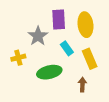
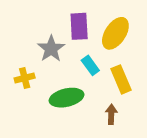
yellow ellipse: (85, 25) -> (115, 33), turned 40

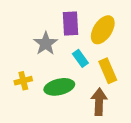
yellow cross: (25, 78) -> (23, 81), moved
brown arrow: (111, 114) -> (99, 102), size x1.5

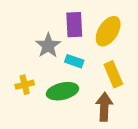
cyan rectangle: (80, 58) -> (74, 61), moved, turned -35

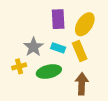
gray star: (48, 46) -> (33, 47), moved
yellow rectangle: (113, 74) -> (80, 51), moved

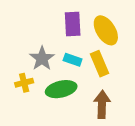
yellow ellipse: (85, 24) -> (106, 30), turned -65

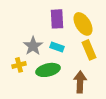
yellow rectangle: (99, 64) -> (89, 50), moved

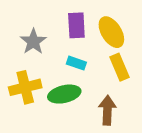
gray star: (33, 46) -> (33, 42), moved
yellow cross: (19, 65) -> (25, 87), size x1.6

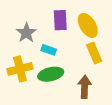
cyan rectangle: (76, 63) -> (49, 50), moved

